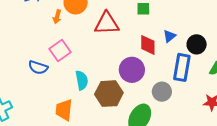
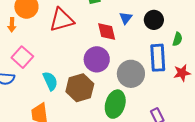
blue rectangle: (182, 67) -> (158, 58), moved
gray circle: (162, 92) -> (131, 74), size x1.4

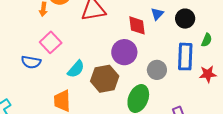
gray circle: (131, 74) -> (157, 70), size x0.7
cyan semicircle: (50, 81) -> (76, 69), turned 60

